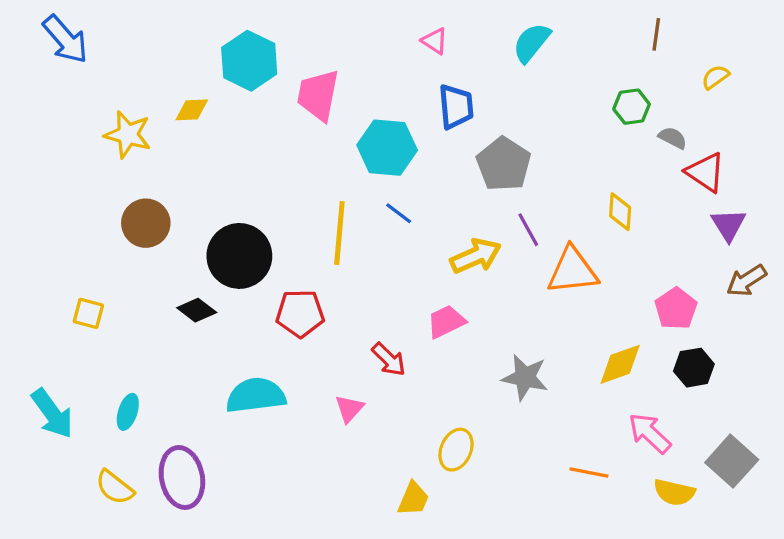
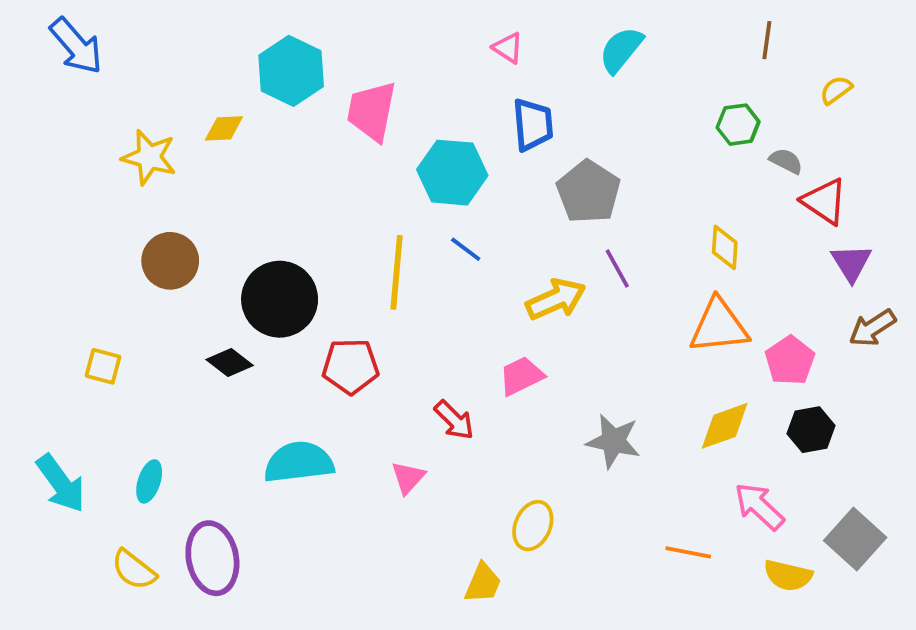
orange triangle: (573, 271) -> (719, 326), moved

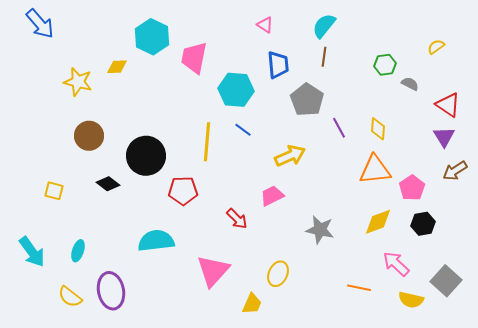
brown line: (767, 40) -> (324, 57), moved
red triangle: (824, 201) -> (448, 105), moved
purple line: (617, 268) -> (339, 128), moved
black diamond: (230, 362) -> (108, 184), moved
pink triangle: (408, 478) -> (213, 271), moved, size x1.8

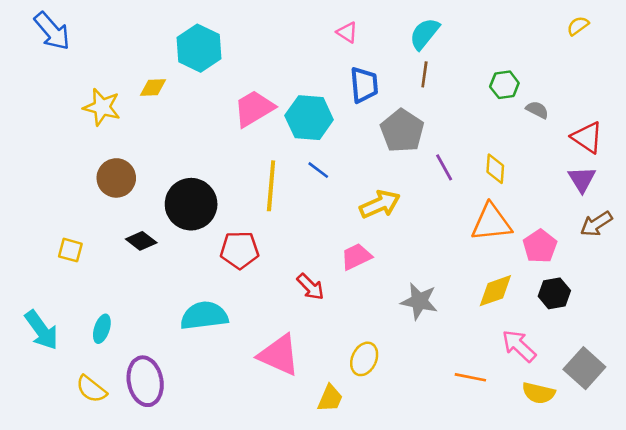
yellow semicircle: (436, 47) -> (578, 26), moved
pink trapezoid: (194, 58) -> (254, 108), moved, turned 48
pink triangle: (213, 271) -> (279, 355), turned -48

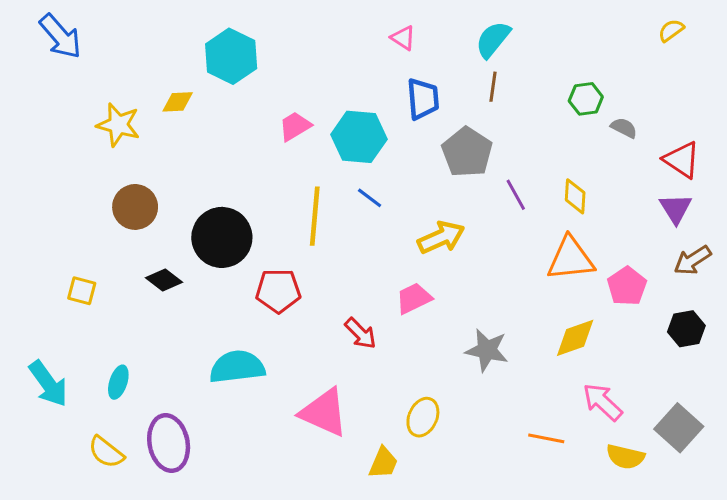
pink trapezoid: (254, 108) -> (295, 126), size x0.7
black hexagon: (554, 293) -> (686, 329), moved

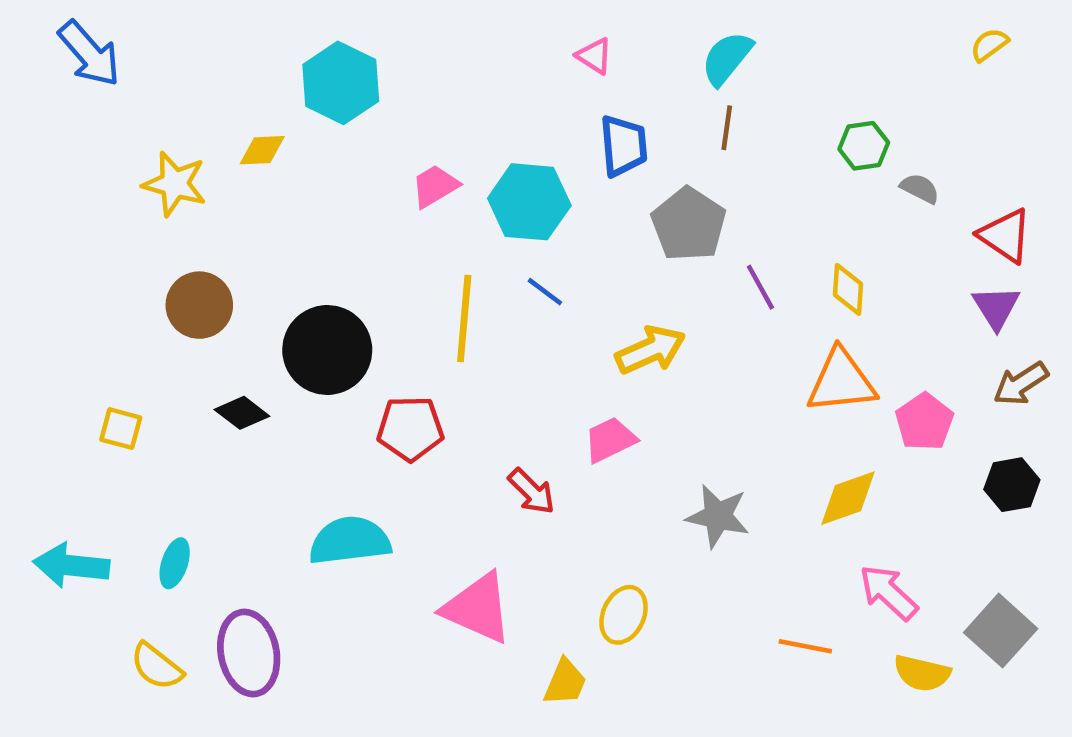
cyan arrow: (48, 384) -> (71, 565), turned 132

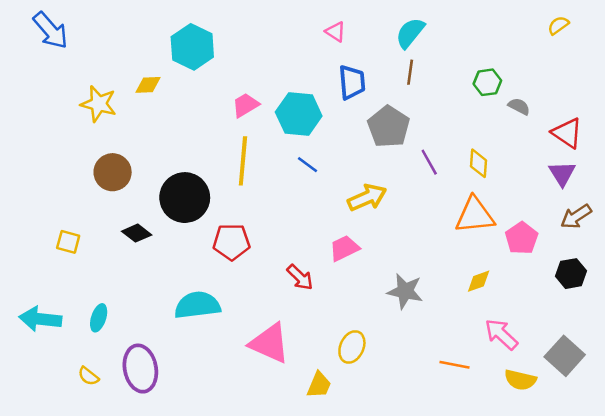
yellow line: (464, 319) -> (243, 161), moved
yellow diamond: (848, 498) -> (479, 281), size x0.7
yellow semicircle: (157, 666) -> (88, 376), size x0.7

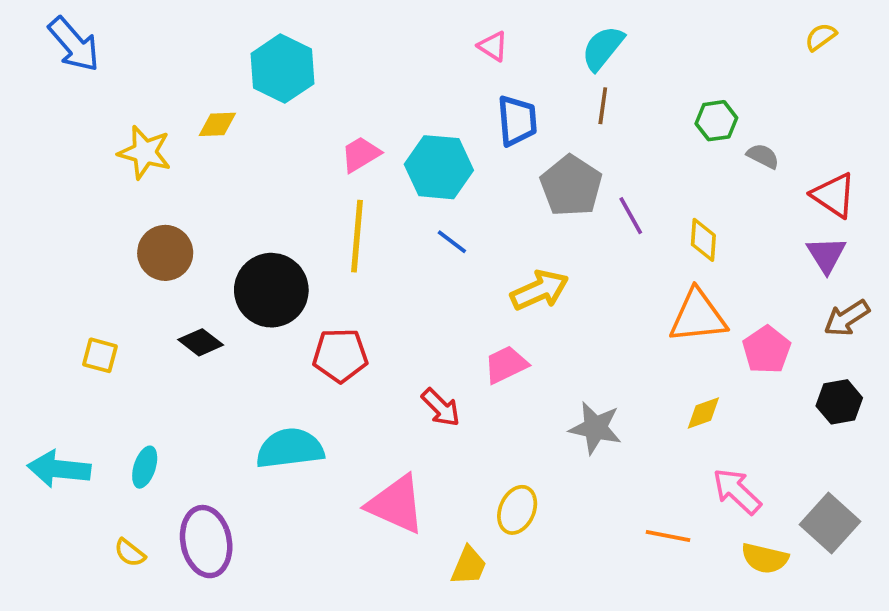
purple line: (429, 162) -> (631, 216), moved

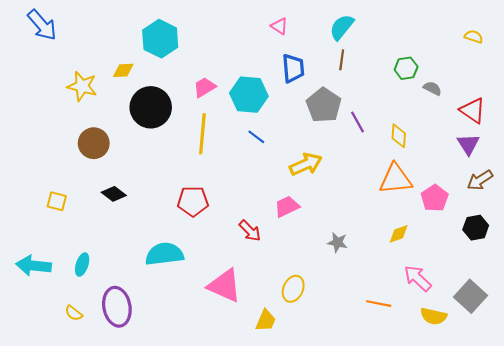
yellow semicircle: (821, 37) -> (474, 37), moved, turned 54
black circle: (271, 290) -> (151, 107), moved
gray star: (595, 428) -> (337, 242), size x0.7

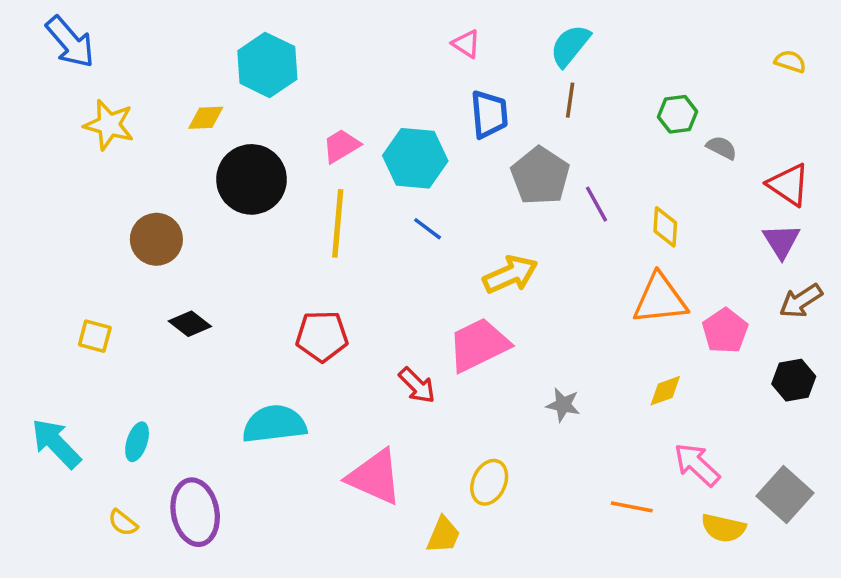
yellow star: (82, 86) -> (109, 125), moved
pink trapezoid: (287, 207) -> (479, 345), size x1.5
cyan arrow: (34, 266) -> (56, 444), turned 40

